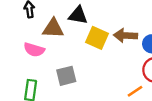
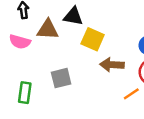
brown arrow: (126, 35) -> (112, 65), moved
pink semicircle: (34, 50) -> (20, 42), moved

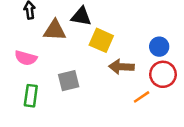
pink semicircle: (20, 42) -> (26, 58), moved

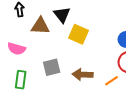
black triangle: (81, 16) -> (62, 15), turned 42
brown arrow: (121, 67) -> (83, 75), moved

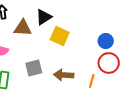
black triangle: (62, 15) -> (44, 17), turned 36
orange line: (111, 81) -> (92, 81), turned -40

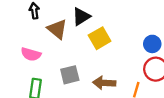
brown triangle: (23, 28) -> (57, 29), turned 36
yellow square: (60, 36) -> (100, 38), turned 36

